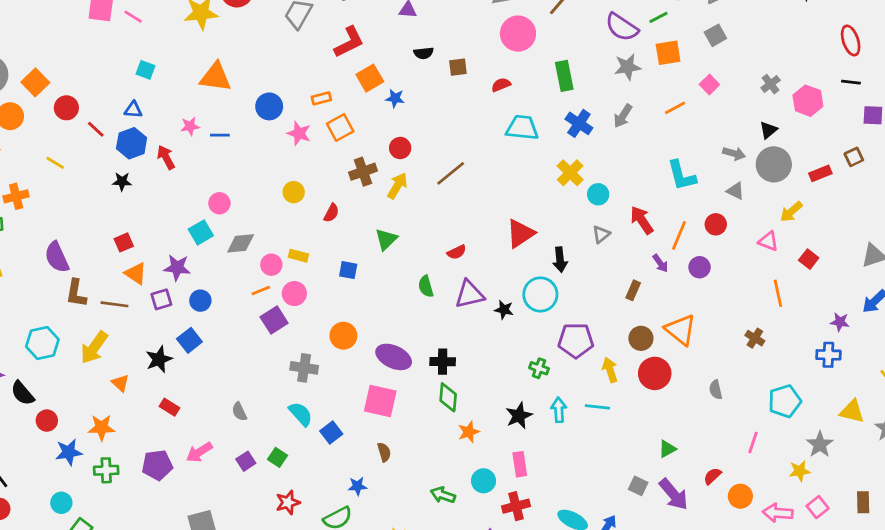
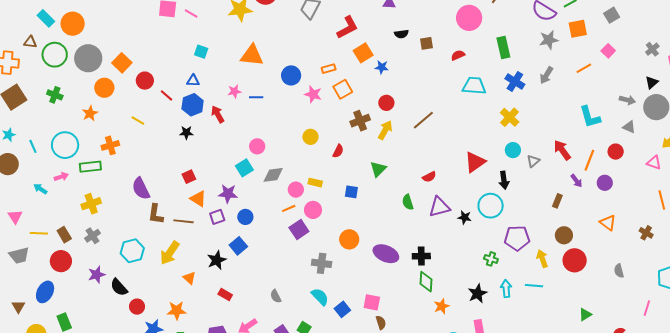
cyan circle: (598, 194) -> (513, 150), moved
orange triangle: (681, 330) -> (608, 223), moved, size x0.7
pink square: (380, 401) -> (372, 302), moved, size x0.7

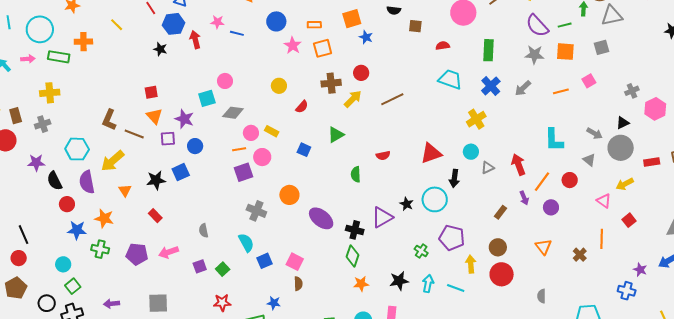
purple semicircle: (141, 189) -> (87, 182), moved
purple triangle: (439, 207) -> (382, 217), moved, turned -30
brown cross: (646, 233) -> (580, 255), moved

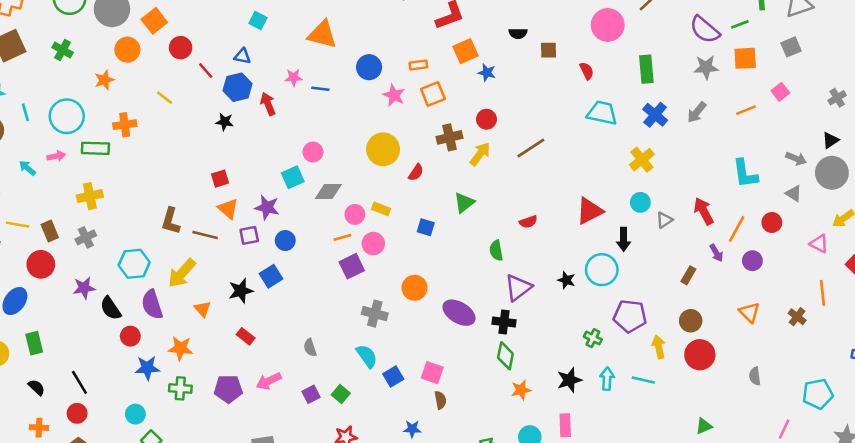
red semicircle: (443, 46) -> (587, 71), turned 80
yellow circle: (279, 86) -> (383, 149), size x1.6
purple triangle: (382, 217) -> (518, 288), moved

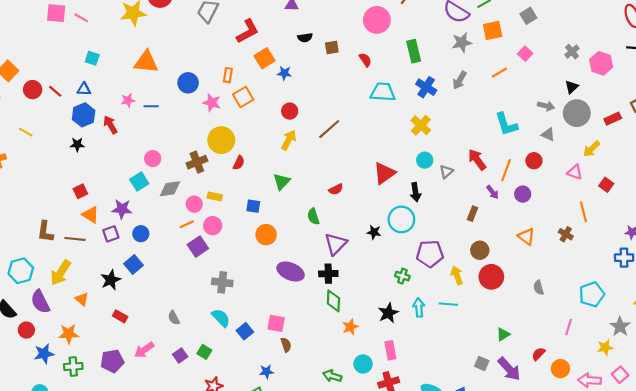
orange rectangle: (418, 65) -> (228, 75), turned -64
red line: (206, 71) -> (55, 91), moved
brown cross: (450, 137) -> (197, 162), moved
yellow circle: (383, 149) -> (221, 140), moved
orange circle: (415, 288) -> (266, 235), moved

